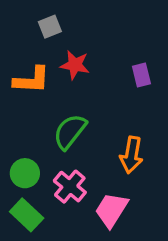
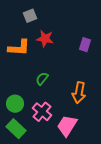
purple rectangle: (141, 75) -> (85, 45), turned 32
green semicircle: (70, 132) -> (42, 79), size x0.6

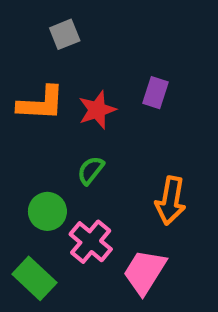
red star: (45, 39) -> (97, 110), moved, turned -30
purple rectangle: (85, 45) -> (155, 93), moved
green circle: (15, 104) -> (47, 211), moved

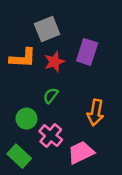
gray square: (65, 34) -> (47, 29), moved, size x1.5
purple rectangle: (155, 93) -> (87, 52), size x1.5
pink trapezoid: (145, 272) -> (81, 152), turned 32

